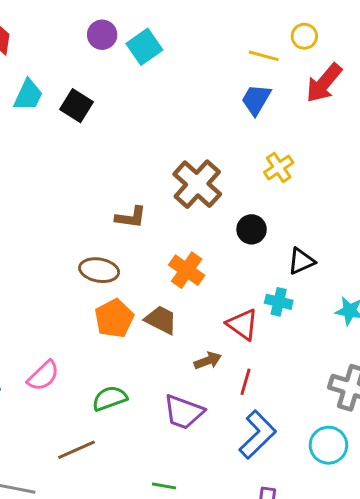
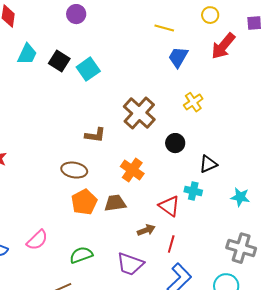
cyan square: (144, 47) -> (88, 69), moved
yellow line: (264, 56) -> (164, 28), moved
brown trapezoid: (161, 320) -> (115, 203), turned -35

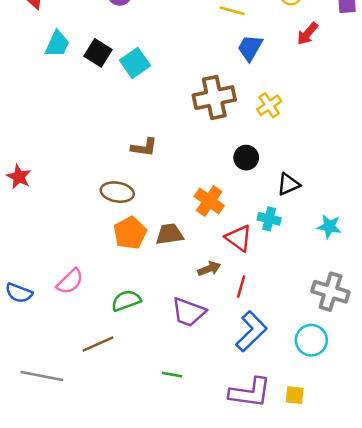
red arrow: (223, 46) -> (307, 34), size x0.7
brown cross: (139, 113) -> (214, 98), moved, turned 36
orange cross: (132, 170) -> (209, 201), moved

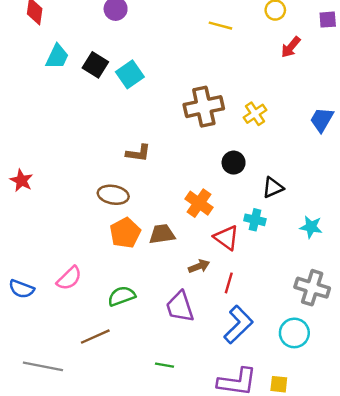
blue trapezoid: (250, 48) -> (322, 120), moved
purple trapezoid: (189, 312) -> (180, 307), turned 52

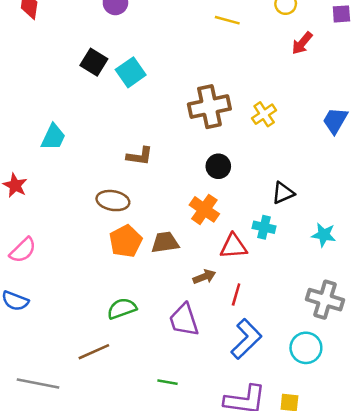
cyan trapezoid: (57, 57) -> (53, 137), moved
black circle: (234, 163) -> (218, 166), moved
red triangle: (226, 238) -> (234, 246), turned -40
pink semicircle: (69, 278) -> (23, 250), moved

